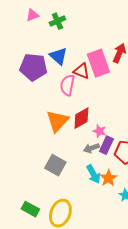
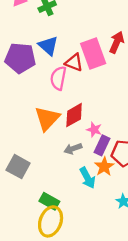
gray arrow: (91, 148) -> (73, 149), moved
gray square: (55, 165) -> (18, 167), moved
orange star: (108, 178) -> (104, 167), moved
green rectangle: (30, 209) -> (49, 201), moved

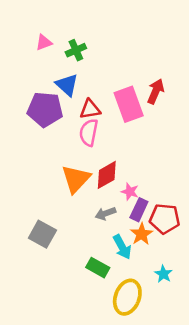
blue triangle: (48, 46) -> (67, 85), moved
red triangle: (74, 62) -> (90, 109), moved, turned -30
green rectangle: (49, 201) -> (98, 268), moved
yellow ellipse: (51, 221) -> (127, 297), moved

